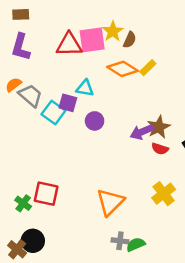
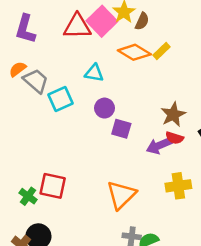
pink square: (92, 40) -> (102, 21), turned -36
purple square: (68, 103) -> (121, 129), moved
cyan square: (53, 112) -> (60, 99), turned 30
purple arrow: (142, 132) -> (159, 146), moved
yellow cross: (164, 194) -> (178, 186), turned 30

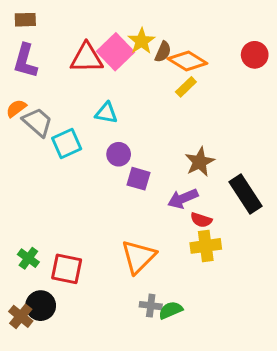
orange diamond: (134, 52) -> (187, 61), moved
red semicircle: (174, 138) -> (201, 220), moved
red square: (53, 186) -> (67, 269), moved

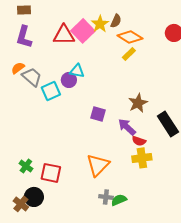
brown semicircle: (163, 52) -> (116, 21), moved
purple circle: (119, 154) -> (69, 80), moved
purple arrow: (183, 199) -> (127, 127), turned 66

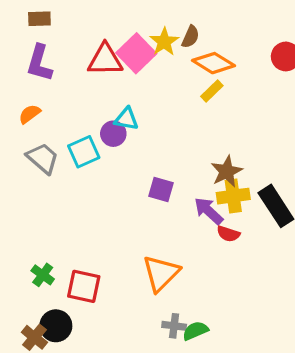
gray trapezoid: (32, 77) -> (43, 158), moved
yellow cross: (142, 158) -> (233, 196), moved

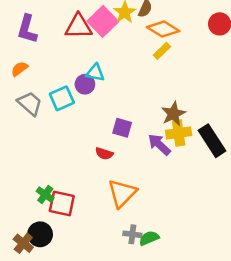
red semicircle: (228, 234) -> (104, 153), moved
green cross: (43, 275) -> (45, 195), moved

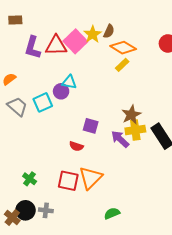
purple L-shape: (27, 29) -> (33, 48), moved
red square: (62, 204) -> (68, 181), moved
gray cross: (132, 234) -> (46, 210), moved

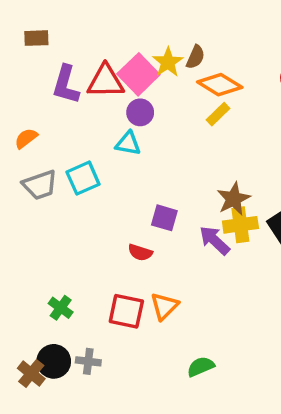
purple circle: (61, 91) -> (140, 112), moved
gray trapezoid: (17, 107) -> (40, 185), turned 120
orange triangle: (91, 178) -> (164, 306), size x0.7

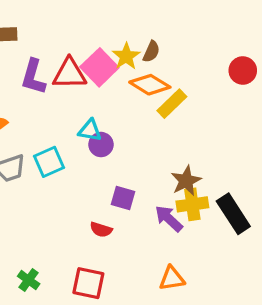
orange diamond: (220, 85) -> (150, 85), moved
purple circle: (140, 112) -> (101, 145), moved
yellow rectangle: (218, 114) -> (172, 104), size x1.4
orange triangle: (164, 306) -> (172, 278), moved, turned 36

